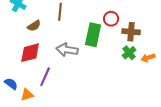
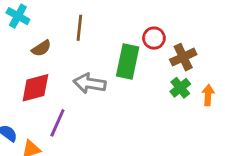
brown cross: (131, 32) -> (183, 57), turned -30
orange arrow: (148, 58) -> (208, 95), turned 112

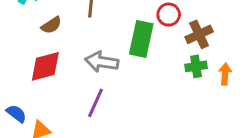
green cross: (180, 88) -> (196, 66), turned 30
purple line: (57, 123) -> (96, 103), moved

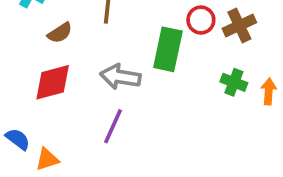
brown cross: (199, 34) -> (239, 26), moved
green cross: (196, 66) -> (234, 82), turned 30

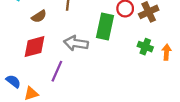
purple line: (113, 126) -> (57, 71), moved

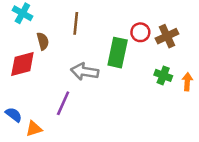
brown semicircle: (39, 16) -> (43, 41), turned -72
red diamond: (35, 47) -> (22, 64), moved

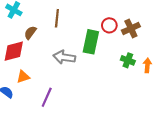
brown semicircle: (43, 41) -> (30, 33), turned -128
purple line: (63, 103) -> (47, 97), moved
orange triangle: (34, 129) -> (23, 77), moved

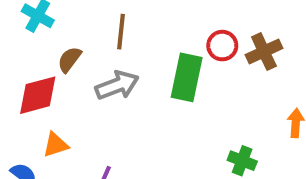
gray arrow: (64, 57) -> (117, 85), moved, turned 150
green cross: (128, 60) -> (242, 161), moved

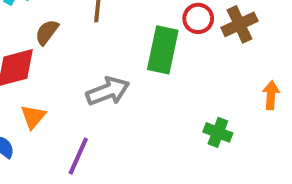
gray arrow: (117, 85) -> (108, 91), moved
orange triangle: (56, 145) -> (33, 117), turned -32

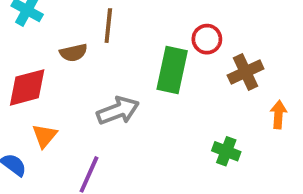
brown cross: (239, 24) -> (246, 72), moved
brown semicircle: (47, 32) -> (74, 53), moved, turned -140

